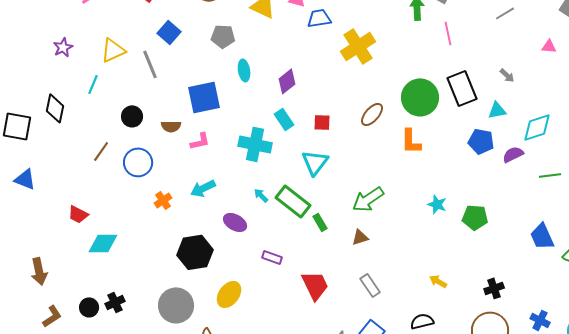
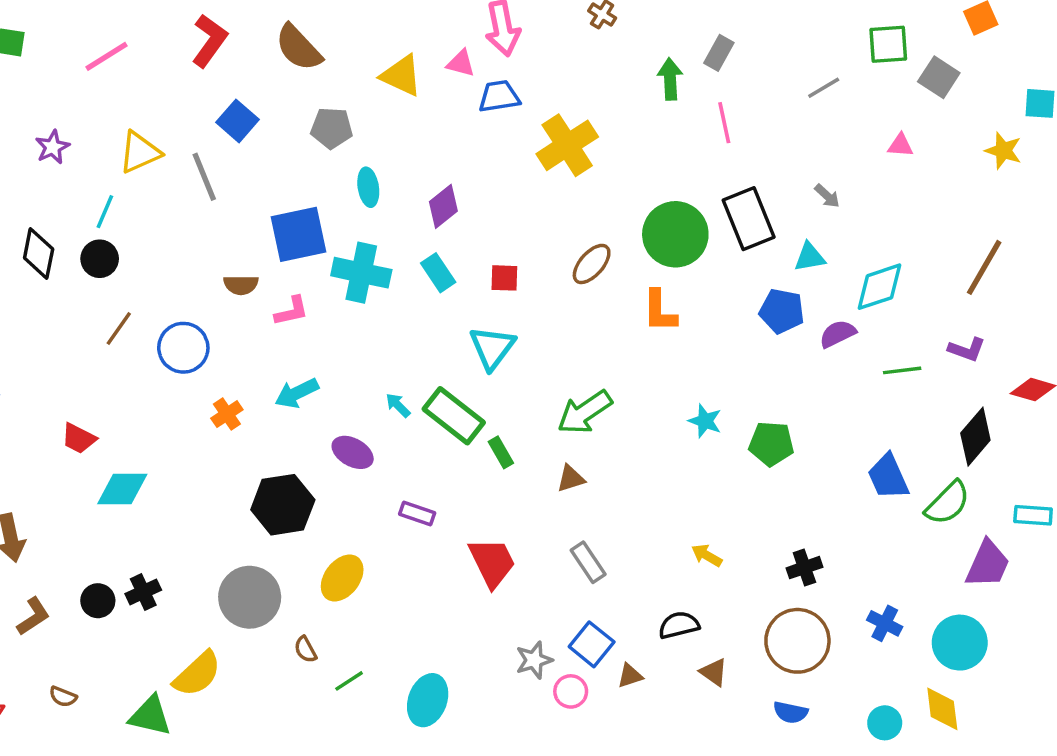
black circle: (132, 116) -> (100, 259), moved
cyan cross: (255, 144) -> (361, 273), moved

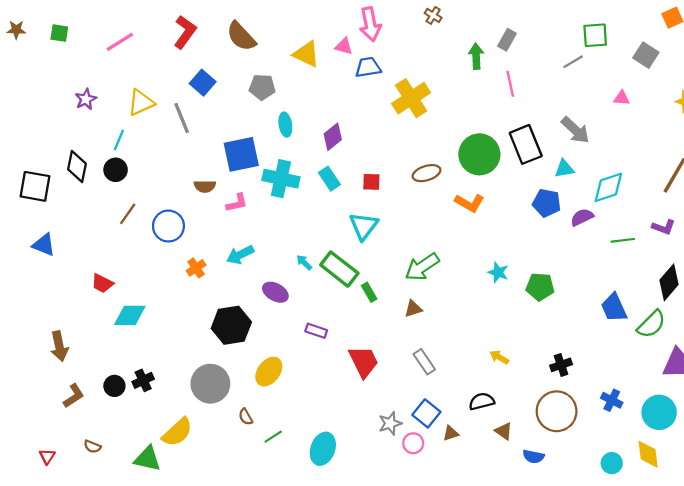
green square: (888, 44) -> (595, 35), moved
gray arrow: (827, 196) -> (575, 130), size x1.8
brown ellipse: (592, 264) -> (426, 173), turned 32
orange L-shape: (660, 311) -> (469, 203), turned -60
blue semicircle: (791, 712) -> (533, 456), moved

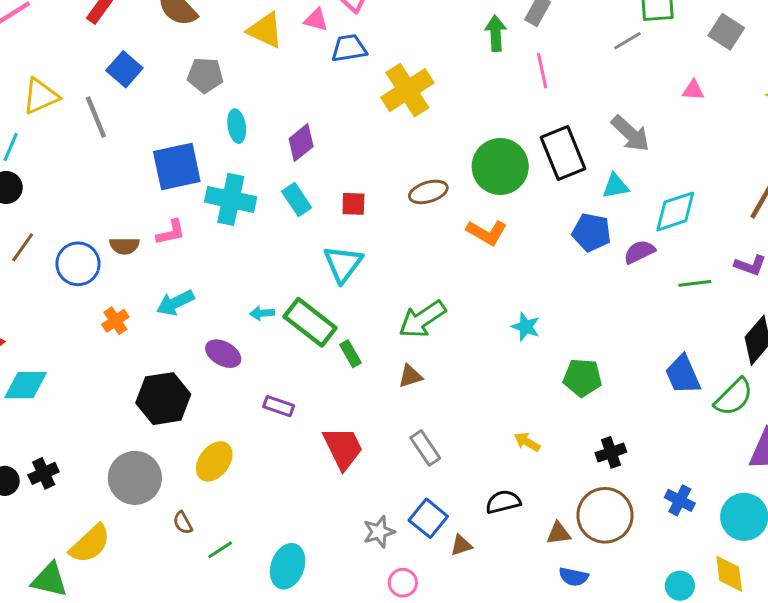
brown semicircle: (205, 186) -> (124, 246), moved
cyan arrow: (304, 262) -> (262, 313), turned -49
green pentagon: (540, 287) -> (583, 378), moved
brown triangle: (504, 431) -> (559, 533), moved, turned -42
pink circle: (413, 443) -> (403, 583), moved

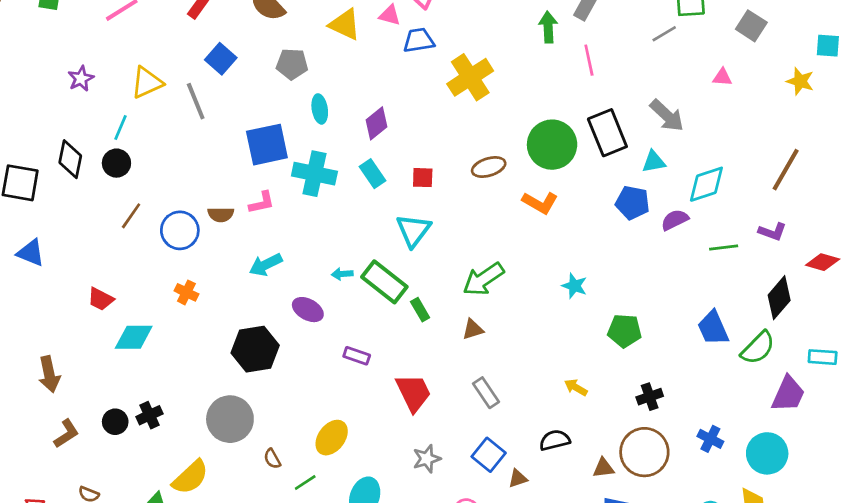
orange cross: (115, 321) -> (186, 292), moved, turned -30
yellow ellipse: (214, 461) -> (332, 438), moved
gray star: (379, 532) -> (427, 459), moved

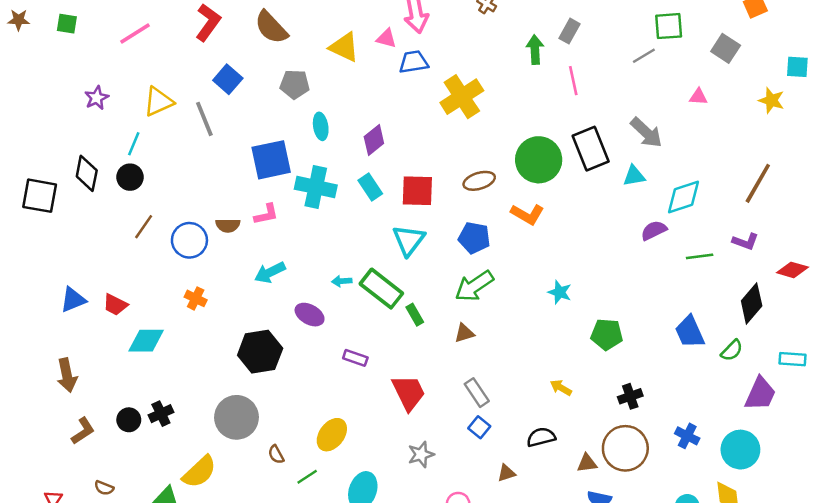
red square: (423, 178) -> (417, 191), size x1.6
blue pentagon: (633, 203) -> (474, 238), moved
blue triangle: (31, 253) -> (73, 300), moved, turned -44
green semicircle: (758, 348) -> (732, 350), size x0.7
blue square: (489, 455) -> (479, 427), moved, size x0.7

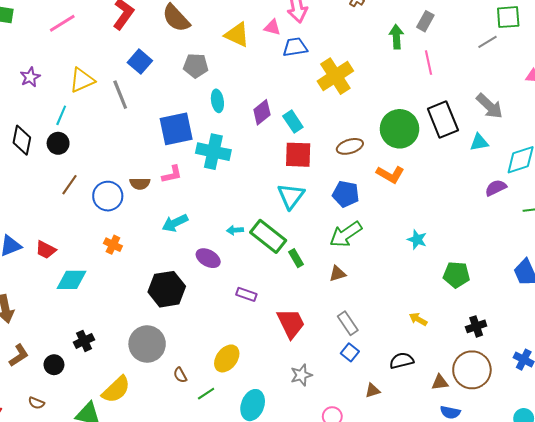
cyan rectangle: (370, 187) -> (293, 122), moved
black circle: (129, 420) -> (54, 365), moved

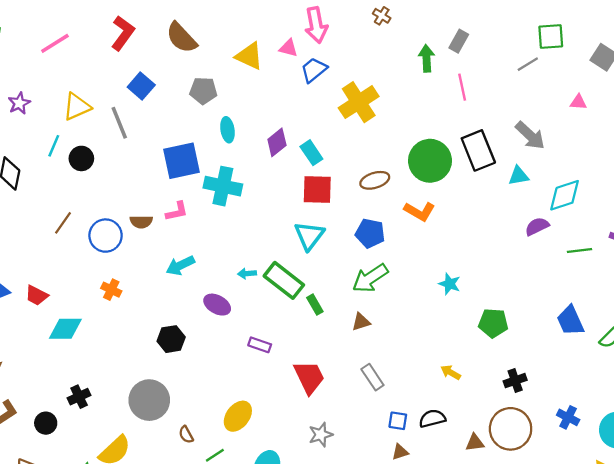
blue trapezoid: (295, 47) -> (314, 70), turned -30
black circle: (58, 143) -> (81, 158), moved
black hexagon: (167, 289) -> (171, 339), size x0.7
blue square: (350, 352) -> (398, 421), moved, turned -30

